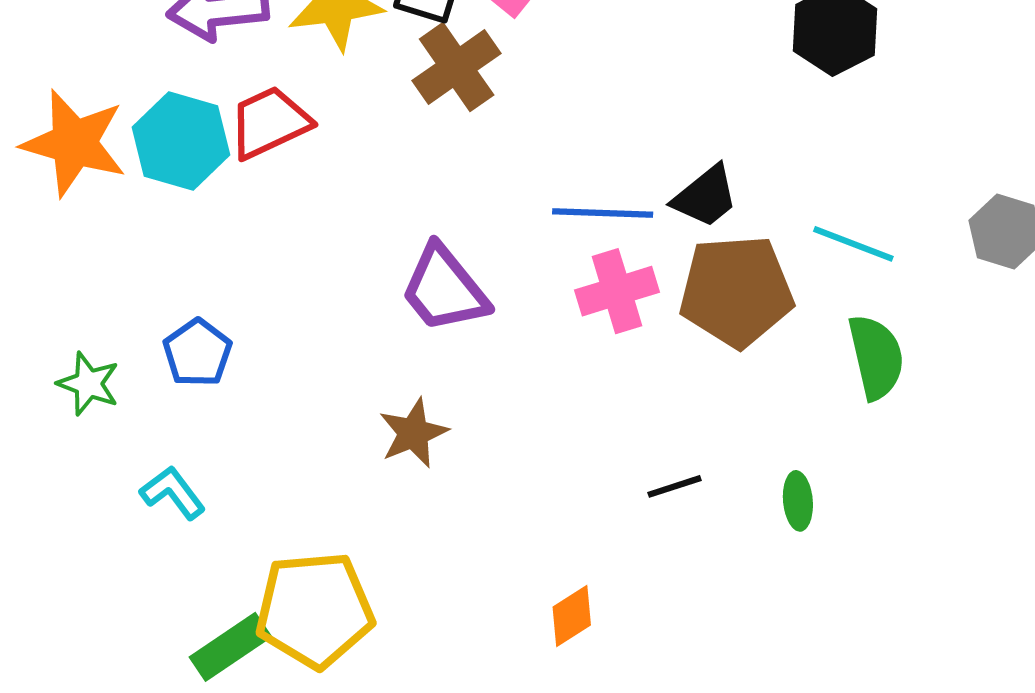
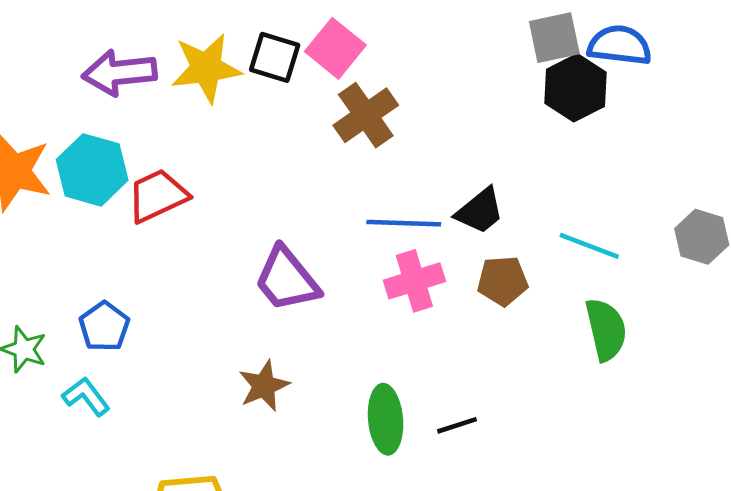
brown cross: (457, 67) -> (366, 115), moved
red trapezoid: (269, 122) -> (158, 196), moved
brown pentagon: (736, 291) -> (503, 281), size x0.6
cyan L-shape: (173, 493) -> (86, 396), moved
green ellipse: (798, 501) -> (386, 419), moved, size x1.6

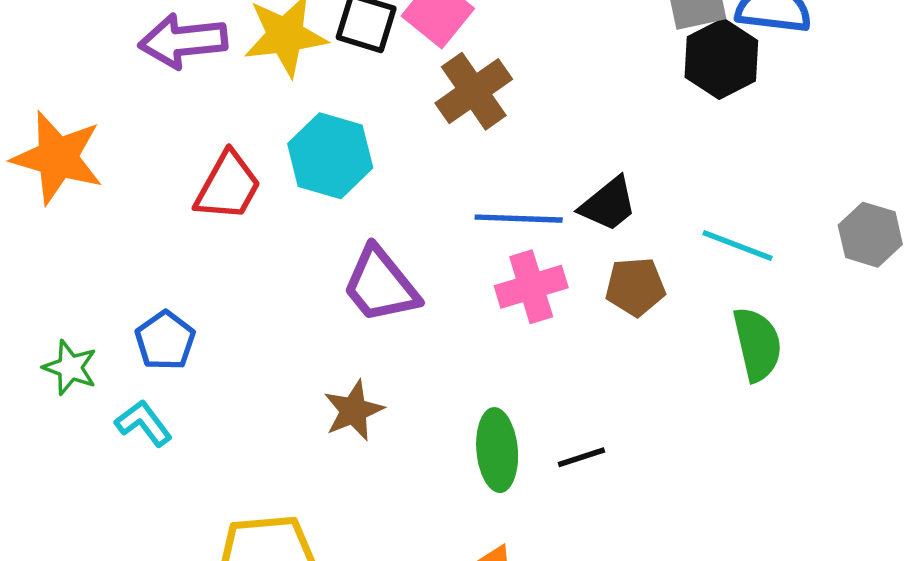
cyan hexagon: (92, 170) -> (330, 156), moved
red trapezoid: (158, 196) -> (228, 186), turned 144

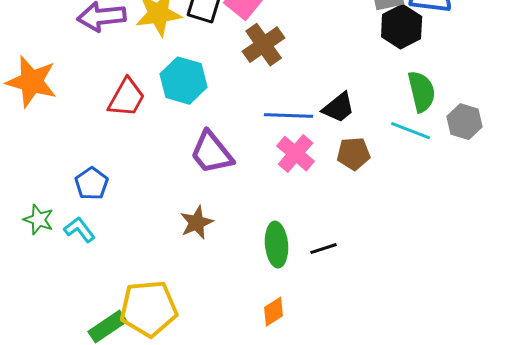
gray hexagon: (870, 235) -> (465, 122), moved
pink cross: (531, 287) -> (296, 154), turned -33
green semicircle: (757, 344) -> (422, 92), moved
green star: (70, 368) -> (39, 220), moved

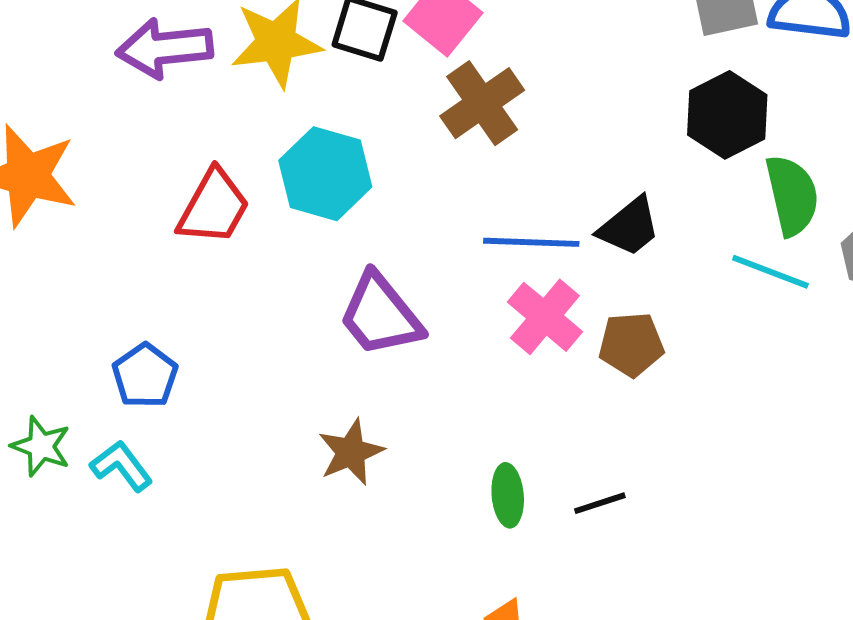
black hexagon: (402, 27) -> (727, 115), moved
brown pentagon: (354, 154) -> (631, 344), moved
green ellipse: (277, 245) -> (508, 495), size x0.7

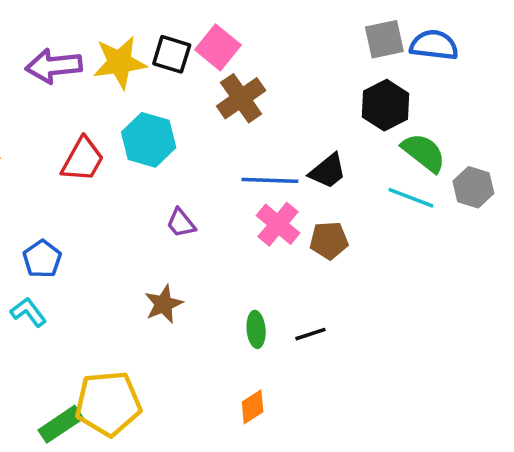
green semicircle: (792, 195) -> (424, 153), turned -39
purple trapezoid: (380, 315) -> (181, 223), size x0.6

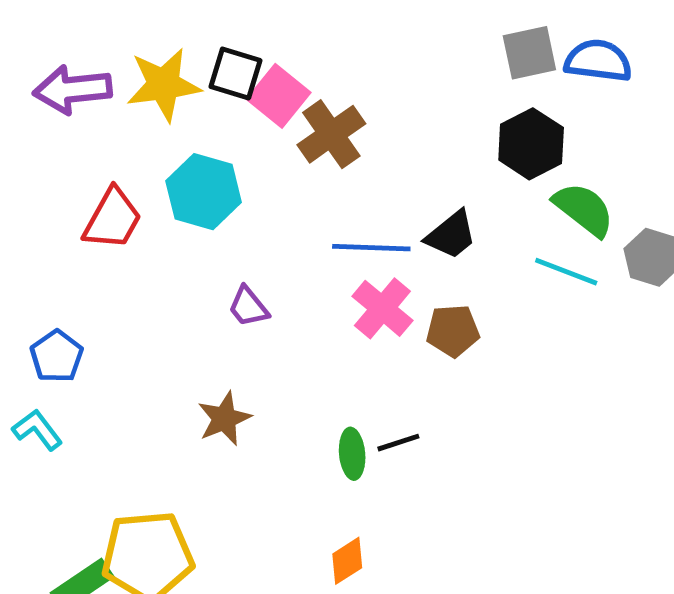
pink square: (218, 47) -> (279, 96), moved
black line: (310, 334) -> (398, 443), moved

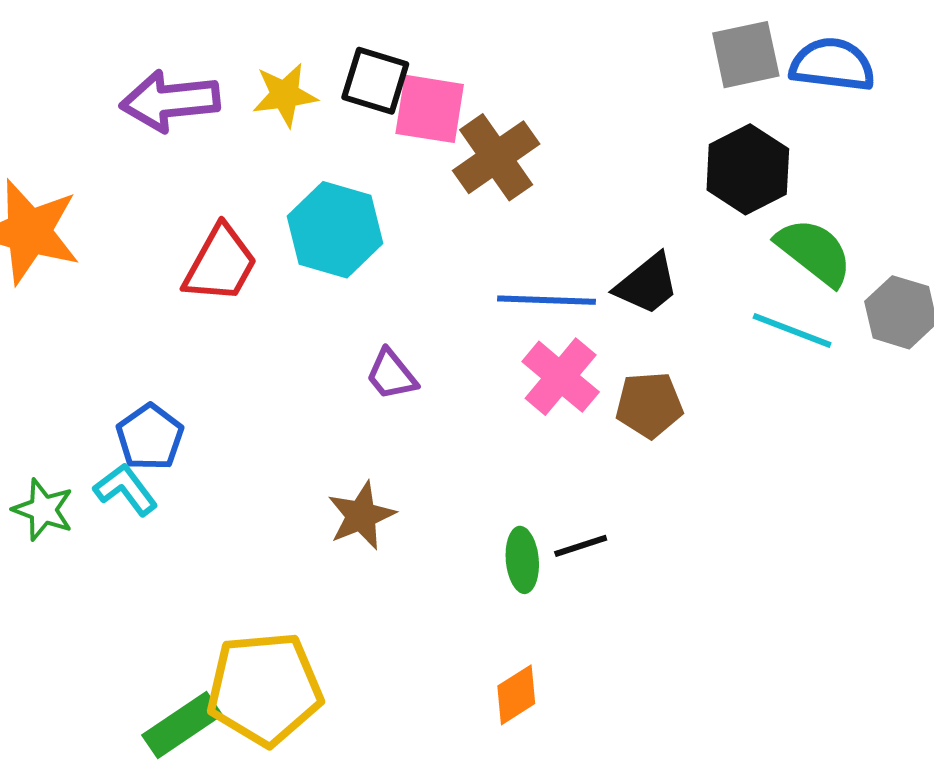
yellow star: (164, 85) -> (285, 95), size x0.7
pink square: (279, 96) -> (430, 109), turned -30
cyan L-shape: (37, 430) -> (126, 489), moved

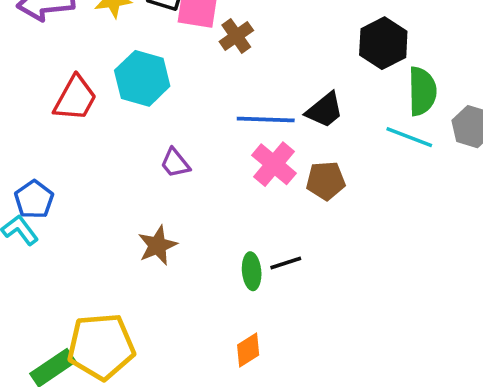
brown cross: (496, 157) -> (236, 36), size x0.7
green semicircle: (814, 252) -> (422, 91), turned 51

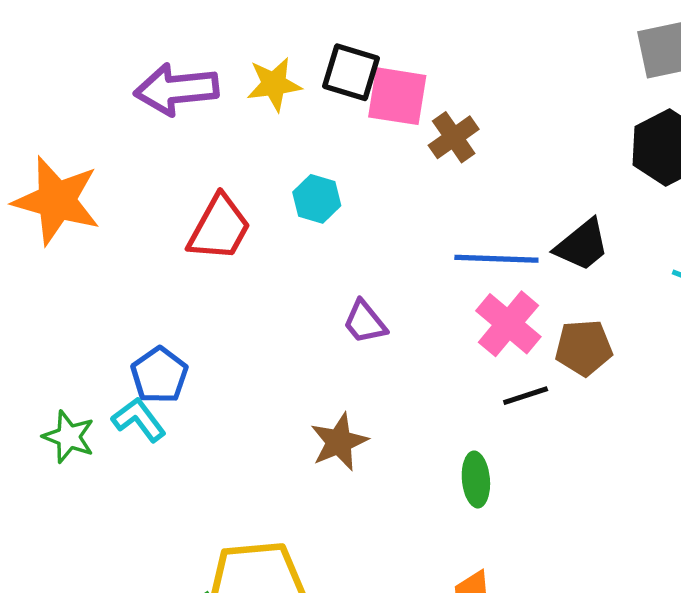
cyan hexagon: (142, 78) -> (317, 199), size x0.6
black line: (286, 263) -> (526, 396), moved

